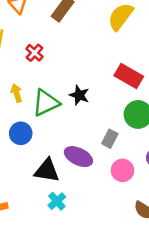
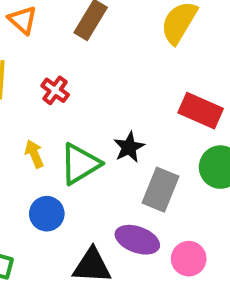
black star: (79, 95) -> (129, 147), turned 30
gray rectangle: (110, 139) -> (161, 190), moved, size x1.5
pink circle: (122, 170) -> (189, 259), moved

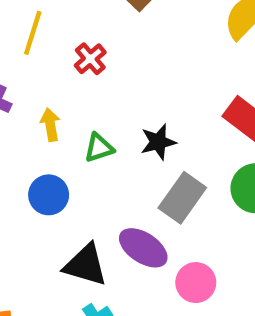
green triangle: (80, 164) -> (99, 148), size x0.6

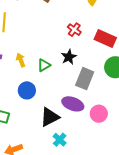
red cross: (90, 59) -> (74, 30), moved
black triangle: (86, 265) -> (50, 117), turned -30

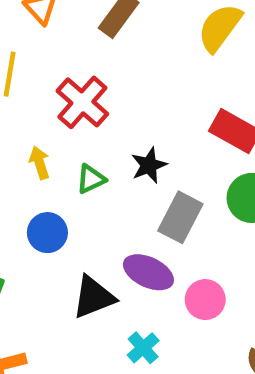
red cross: (74, 30) -> (82, 102), moved, size x1.6
cyan cross: (60, 140) -> (143, 348), moved

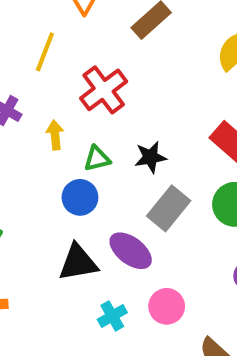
blue circle: (47, 233) -> (80, 197), moved
pink circle: (205, 300) -> (167, 306), moved

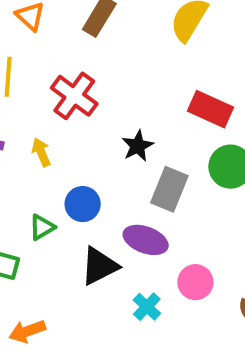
green triangle: (97, 159) -> (42, 227), moved

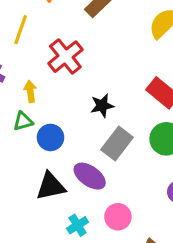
green triangle: (42, 227) -> (23, 121), moved

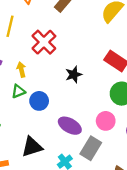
gray rectangle: (117, 144) -> (91, 148), moved
black triangle: (51, 186) -> (32, 147), moved
pink circle: (118, 217) -> (106, 121), moved

